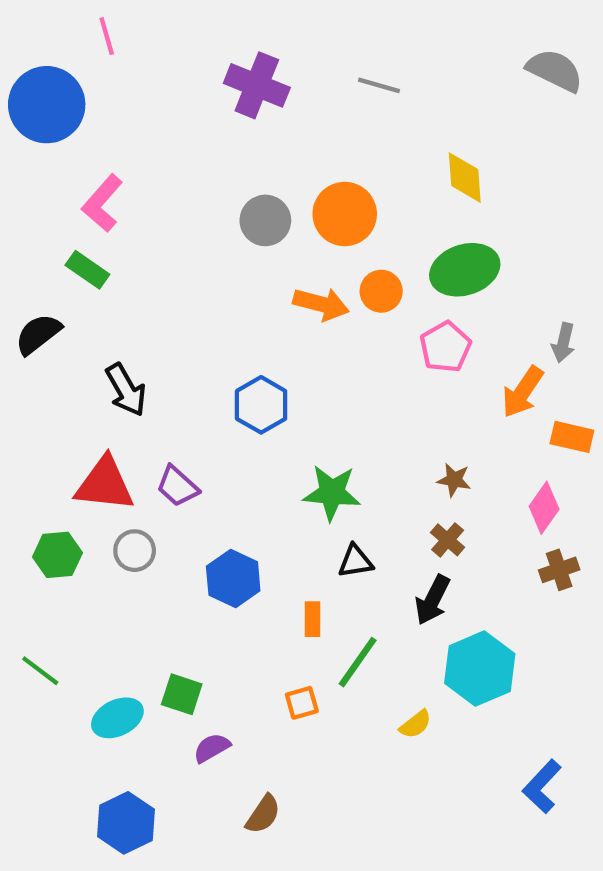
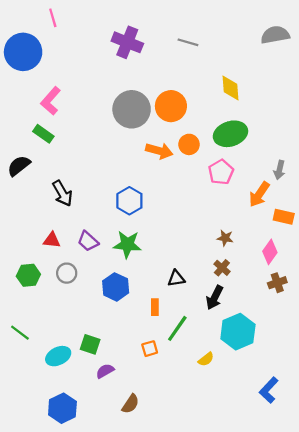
gray semicircle: (555, 70) -> (275, 35), turned -36
gray circle: (265, 220) -> (132, 109), size x1.5
red triangle: (105, 484) -> (52, 240), size x0.6
green star: (332, 493) -> (127, 244), moved

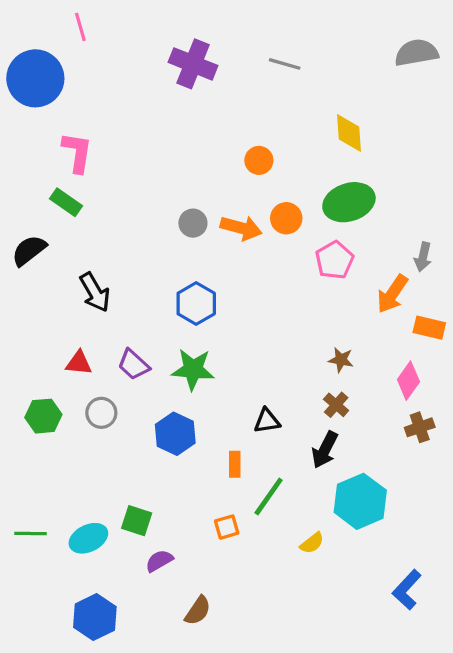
pink L-shape: (51, 101) -> (77, 152), turned 148
orange circle: (171, 106) -> (259, 160), size x0.6
gray circle: (132, 109) -> (193, 223), moved, size x0.5
green line: (20, 333) -> (31, 533), moved, turned -36

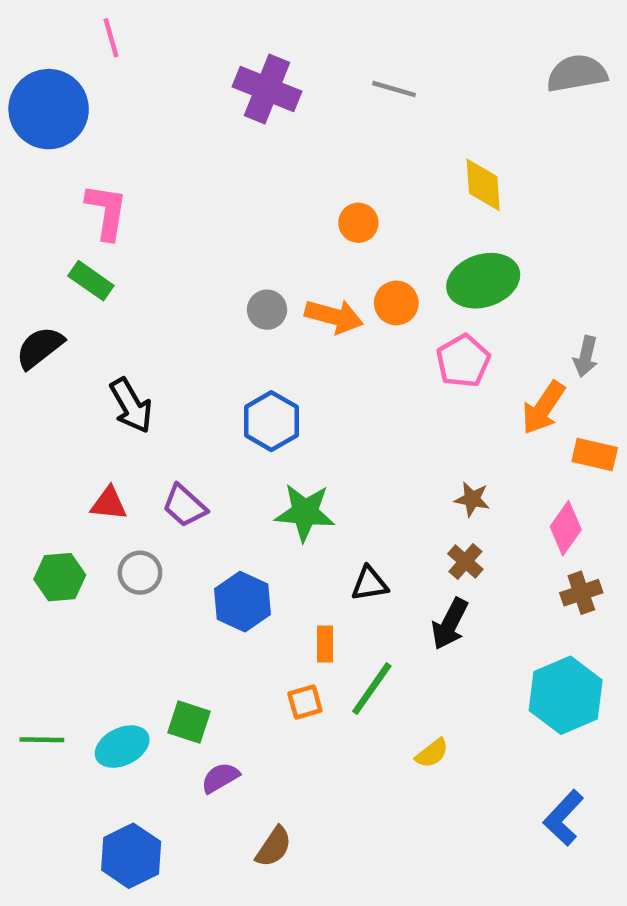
green star: (193, 369) -> (305, 512), moved
cyan hexagon: (360, 501) -> (566, 695), moved
orange square: (227, 527) -> (305, 702), moved

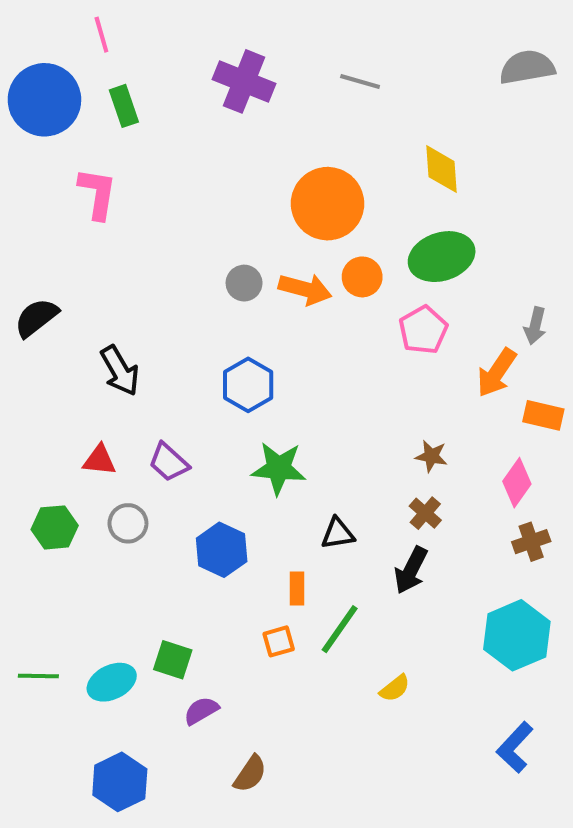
orange circle: (358, 223) -> (328, 204), size x2.0
green rectangle: (91, 281) -> (124, 106), moved, turned 36

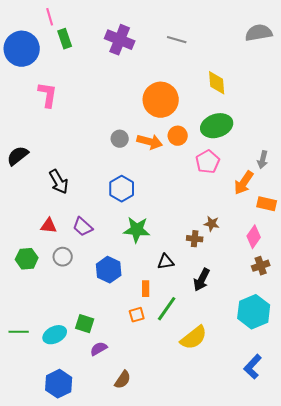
green rectangle: (124, 106) -> (65, 39), moved
brown cross: (425, 513) -> (195, 239), moved, turned -35
yellow semicircle: (395, 688) -> (194, 338), size x1.8

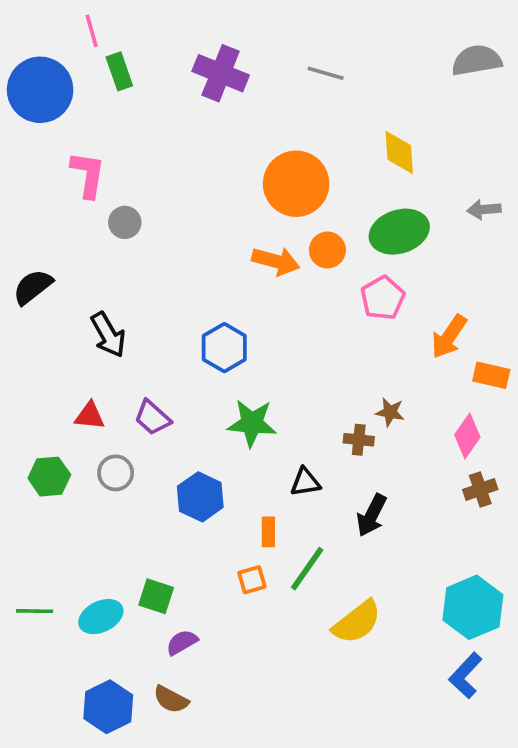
gray circle: (120, 139) -> (125, 222), moved
gray arrow: (263, 160) -> (484, 210), moved, turned 72
cyan hexagon: (254, 312) -> (473, 607), moved
brown semicircle: (123, 380) -> (171, 699), moved, turned 84

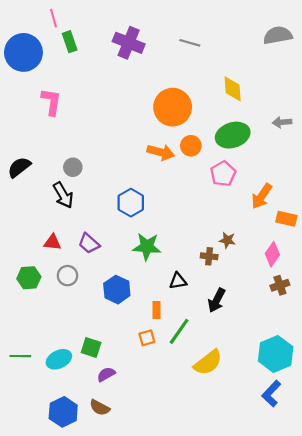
gray circle: (125, 222) -> (73, 167), moved

